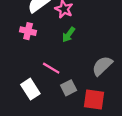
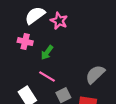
green arrow: (69, 35) -> (47, 52), moved

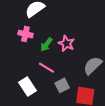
pink star: (59, 21) -> (66, 43), moved

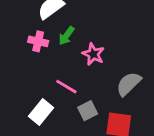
green arrow: (46, 45) -> (66, 36), moved
white rectangle: (28, 87) -> (41, 112), turned 72

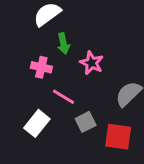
green arrow: (66, 36) -> (63, 44), turned -48
pink cross: (38, 41) -> (41, 67), moved

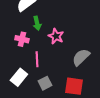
pink line: (63, 97) -> (37, 59), turned 56
gray square: (86, 122) -> (45, 83), moved

